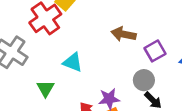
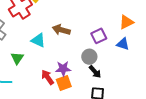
brown arrow: (124, 34) -> (61, 30), moved

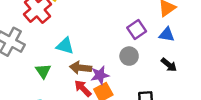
brown arrow: (61, 30) -> (81, 68), moved
black arrow: (95, 72) -> (169, 65), moved

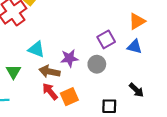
black arrow: (169, 65) -> (136, 90), moved
purple star: (100, 75) -> (69, 58), moved

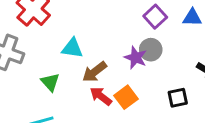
purple star: (69, 58) -> (136, 58), moved, turned -30
brown arrow: (49, 71) -> (95, 72), turned -36

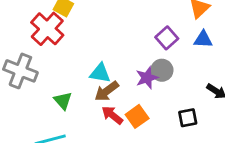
cyan triangle: (72, 48) -> (100, 73), moved
purple star: (136, 58) -> (147, 78), turned 30

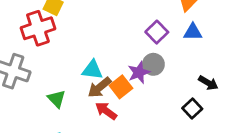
red cross: (47, 29) -> (38, 28), turned 32
orange square: (137, 116) -> (121, 87), moved
black square: (188, 118) -> (192, 108), moved, turned -30

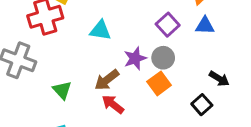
cyan triangle: (92, 70) -> (100, 30), moved
purple star: (139, 72) -> (135, 58), moved
orange square: (121, 87) -> (159, 83), moved

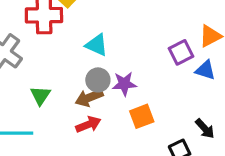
purple square: (168, 25) -> (181, 52), moved
gray circle: (163, 58) -> (98, 80), moved
red arrow: (113, 104) -> (88, 124), turned 105

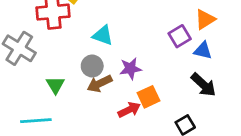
gray circle: (98, 80) -> (92, 66), moved
red arrow: (88, 124) -> (129, 110), moved
black arrow: (205, 129) -> (203, 85), moved, size x1.4

